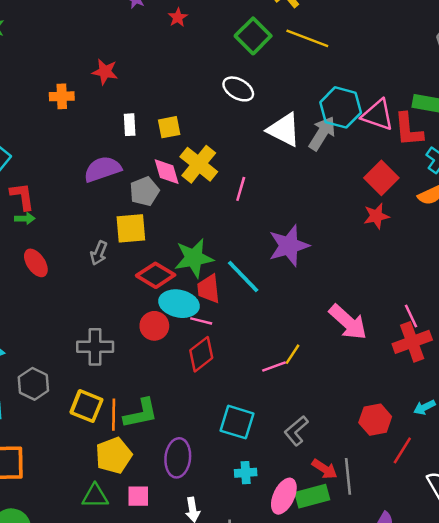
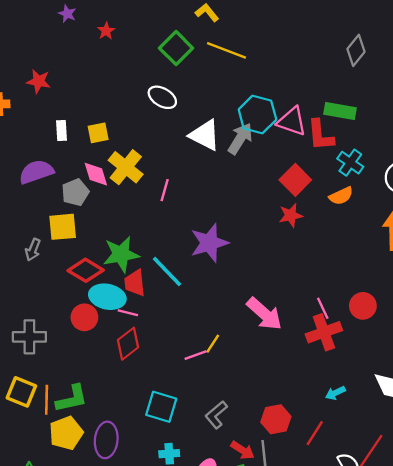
red hexagon: (375, 420) -> (276, 419), moved
yellow pentagon: (114, 455) -> (66, 433), moved

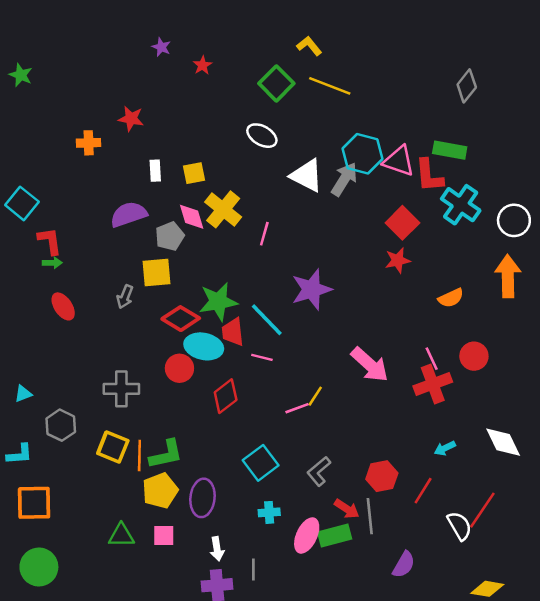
cyan cross: (350, 163) -> (461, 205), size x1.4
orange semicircle: (341, 196) -> (451, 298), moved
pink line: (128, 313) -> (262, 357), moved
cyan square: (161, 407) -> (261, 463), turned 36

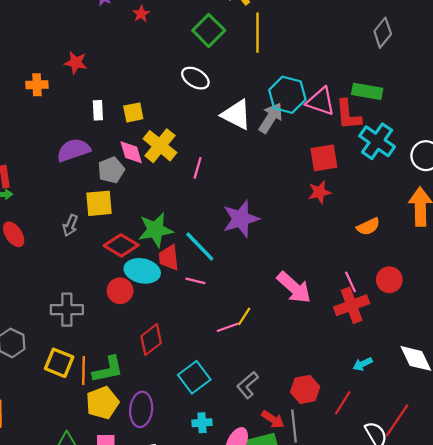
yellow line: (330, 86) -> (257, 33), turned 69
red square: (402, 223) -> (324, 158), turned 36
red diamond: (226, 396) -> (151, 340), moved

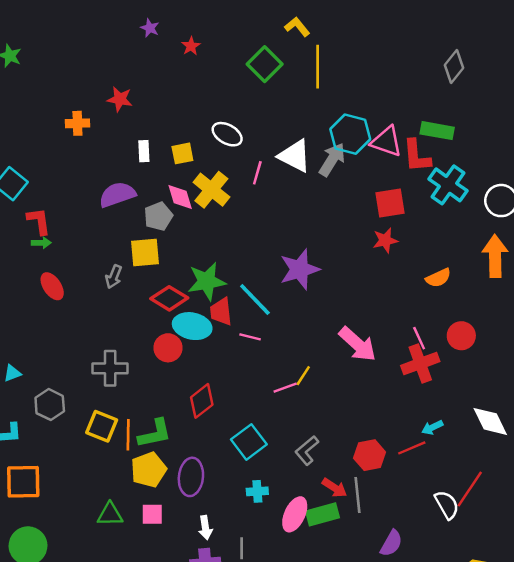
white ellipse: (195, 78) -> (227, 134), moved
pink line: (198, 168) -> (257, 173), moved
red line: (343, 403) -> (412, 448), moved, turned 35

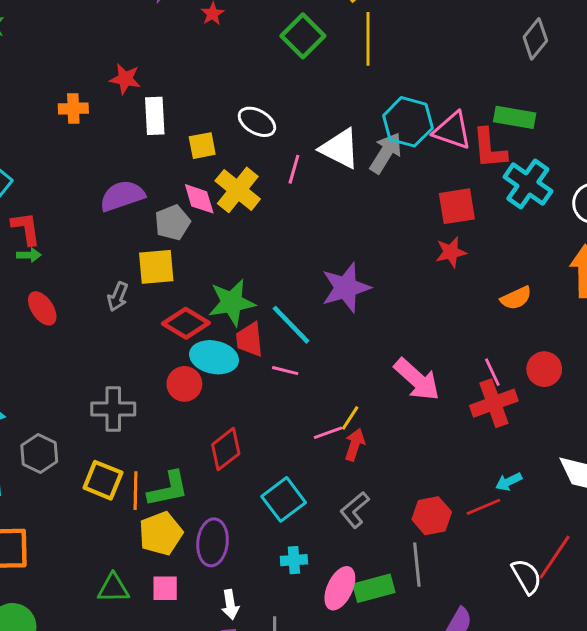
white rectangle: (144, 151) -> (155, 116), moved, size x1.4
red arrow: (335, 488) -> (355, 445), moved, turned -105

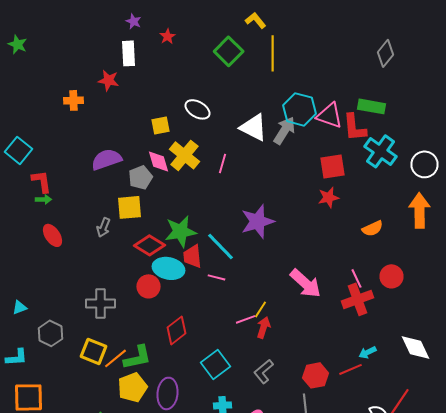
white rectangle: (155, 116) -> (128, 53), moved
pink line: (294, 169) -> (222, 163), moved
orange line: (136, 491) -> (116, 358), turned 50

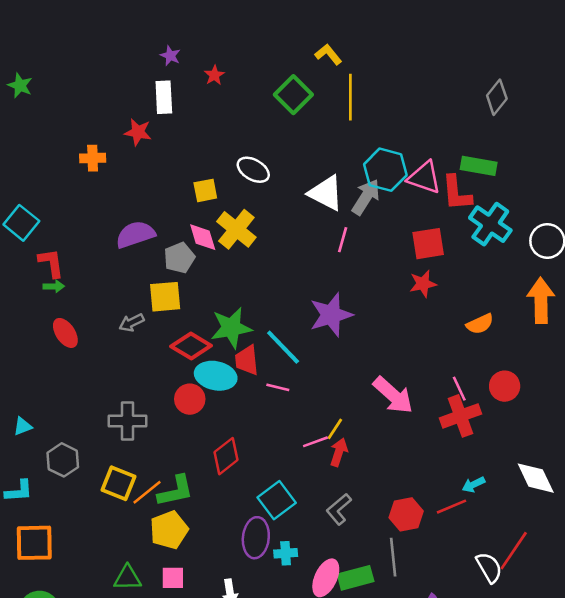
pink line: (222, 163) -> (343, 240), moved
gray arrow: (104, 227) -> (131, 323), turned 42
purple ellipse: (168, 393) -> (256, 538), moved

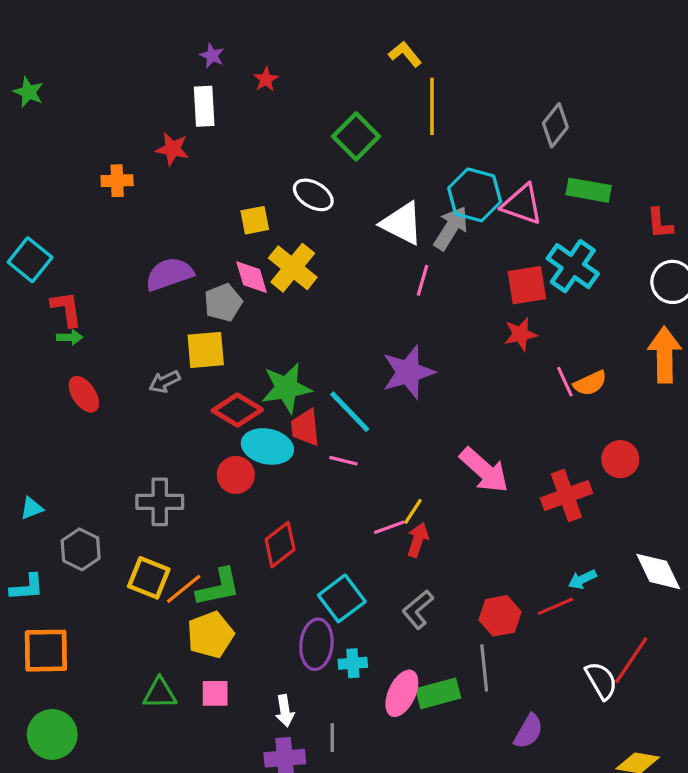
green square: (293, 95) -> (356, 136), moved
gray diamond: (497, 97) -> (555, 125), moved
red L-shape: (457, 193) -> (660, 223), moved, size x0.7
cyan cross: (490, 224) -> (573, 266), moved
pink line: (459, 389) -> (565, 382), moved

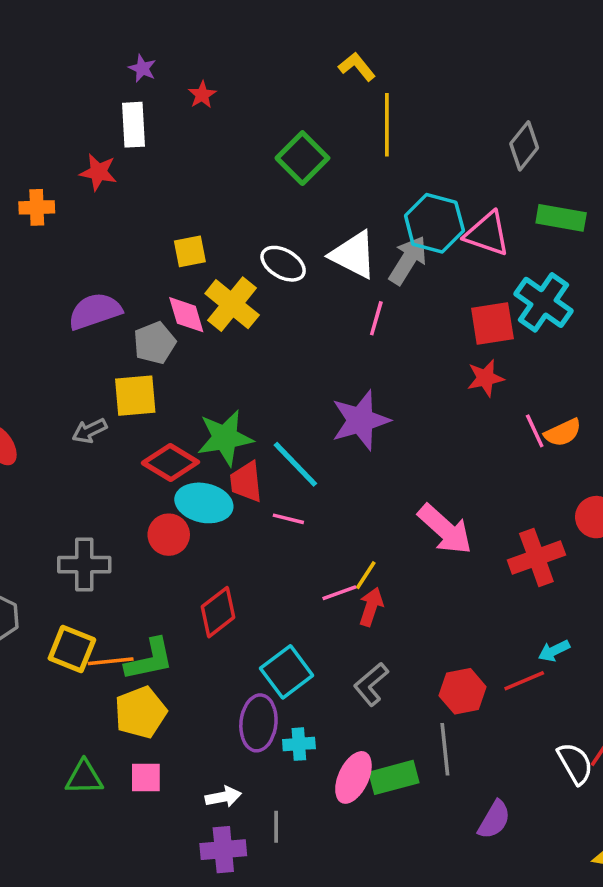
white ellipse: (313, 195) -> (283, 264), moved
orange line: (184, 589) -> (111, 661), turned 33
white arrow: (285, 711) -> (223, 797), turned -92

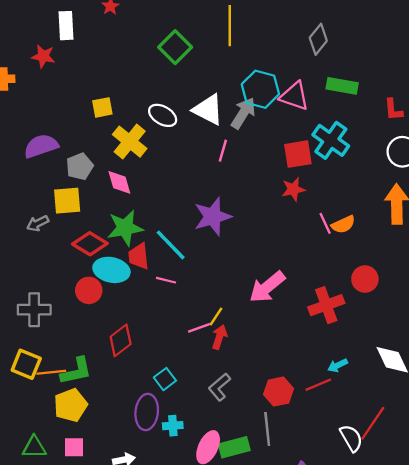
pink diamond: (186, 315) -> (119, 182), moved
pink arrow: (445, 529) -> (267, 287), turned 99
cyan square: (287, 672) -> (165, 379), size x0.7

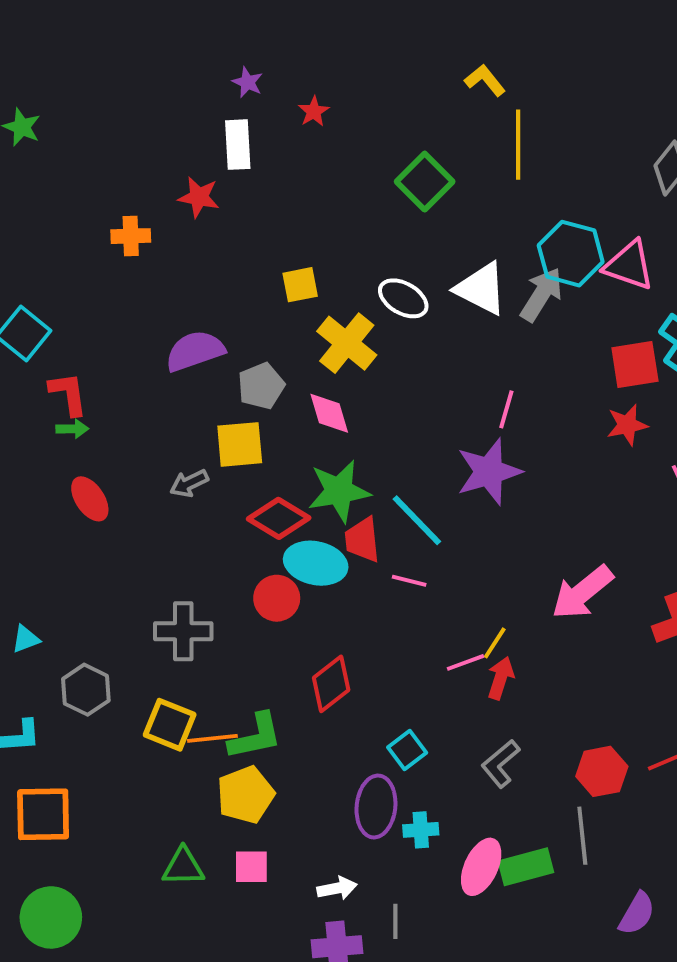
pink line: (223, 151) -> (506, 409), moved

